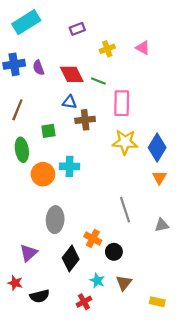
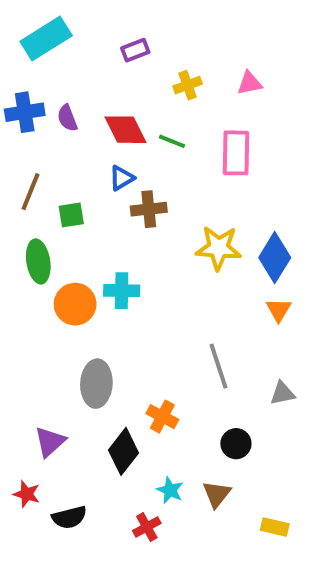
pink triangle: (143, 48) -> (250, 83), turned -40
blue triangle: (70, 102) -> (122, 178), turned -40
pink rectangle: (122, 103) -> (236, 153), moved
green square: (48, 131) -> (71, 215), moved
black circle: (114, 252) -> (236, 444), moved

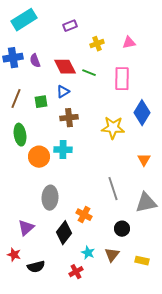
brown cross: (149, 209) -> (69, 118), moved
green square: (71, 215) -> (41, 102), moved
blue diamond: (275, 258) -> (142, 113), moved
gray triangle: (282, 393) -> (146, 203), size x1.6
yellow rectangle: (275, 527) -> (142, 261), moved

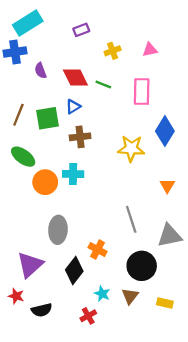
blue cross: (13, 58) -> (15, 52), moved
green square: (41, 102) -> (48, 118), size x1.5
green ellipse: (20, 135) -> (23, 157), turned -45
purple triangle: (26, 228) -> (30, 265), size x1.4
black circle: (122, 229) -> (142, 266), size x1.6

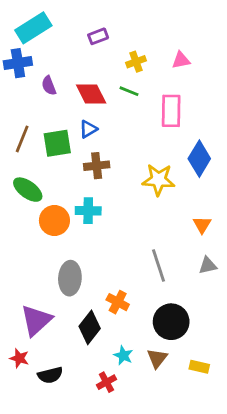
green line: (103, 85) -> (129, 91), moved
gray triangle: (170, 236) -> (208, 265), moved, size x0.6

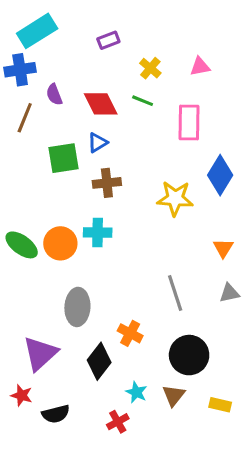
yellow cross: (136, 62) -> (150, 68), turned -30
brown line: (22, 139) -> (25, 118), moved
green ellipse: (28, 190) -> (22, 245), moved

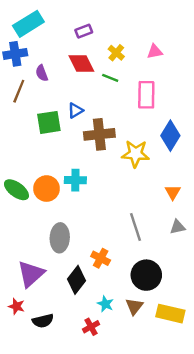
red diamond: (101, 104) -> (81, 64), moved
brown cross: (107, 183) -> (99, 134), moved, size x1.4
yellow rectangle: (220, 405) -> (170, 314), size x1.6

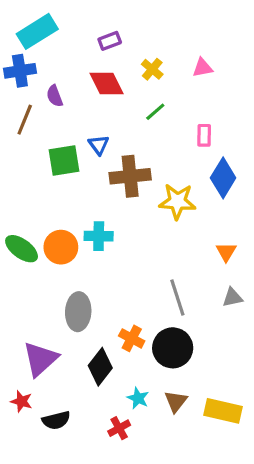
green line: (110, 78) -> (155, 112), moved, turned -63
pink rectangle: (146, 95) -> (204, 135), moved, size x0.6
blue triangle: (75, 110) -> (99, 145), turned -35
black circle: (146, 275) -> (173, 348), moved

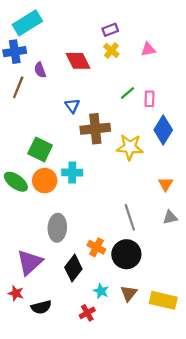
purple rectangle: (110, 41) -> (110, 30), moved
green line: (155, 112) -> (128, 93), moved
green square: (64, 161) -> (40, 149), moved, turned 35

